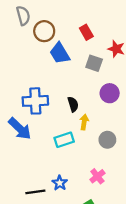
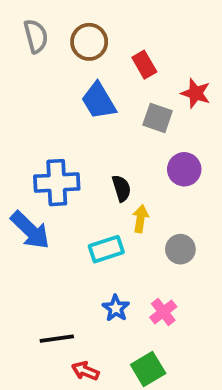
brown circle: (44, 31) -> (89, 42), moved
blue star: (60, 183) -> (116, 308), moved

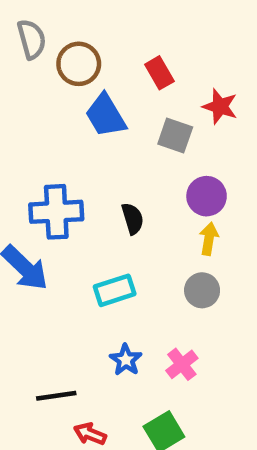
brown circle: (89, 42) -> (79, 64), moved
yellow arrow: (140, 219) -> (209, 239), moved

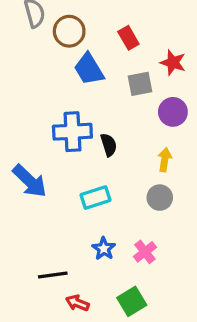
gray square: (175, 136) -> (140, 84), turned -30
purple circle: (207, 196) -> (173, 112), moved
blue cross: (56, 212) -> (72, 132), moved

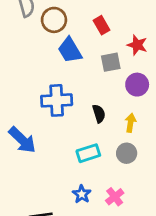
black semicircle: (109, 145) -> (99, 114), moved
cyan rectangle: (96, 198) -> (88, 153), moved

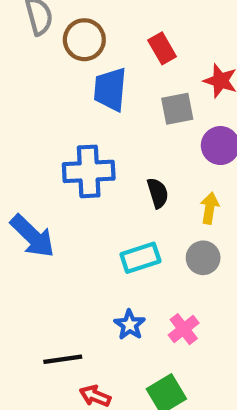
blue trapezoid: (70, 50) -> (110, 89), turned 36

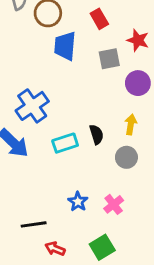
blue cross: (89, 171) -> (32, 106), moved, turned -32
black semicircle: (158, 193) -> (96, 134), moved
cyan rectangle: (140, 258) -> (65, 143), moved

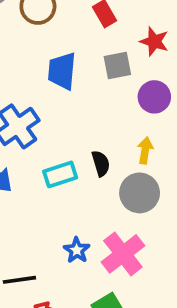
blue trapezoid: (65, 46) -> (62, 71), moved
gray circle: (126, 157) -> (140, 193), size x1.4
pink cross: (114, 204) -> (123, 254), size x1.6

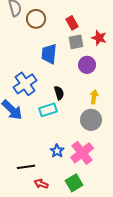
gray square: (117, 65) -> (76, 42), moved
purple circle: (154, 97) -> (87, 65), moved
black semicircle: (101, 163) -> (59, 93), moved

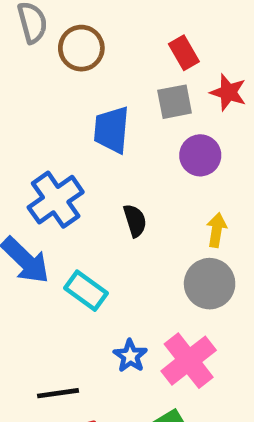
red rectangle: (72, 23) -> (184, 53), moved
cyan rectangle: (48, 110) -> (86, 291), moved, turned 54

